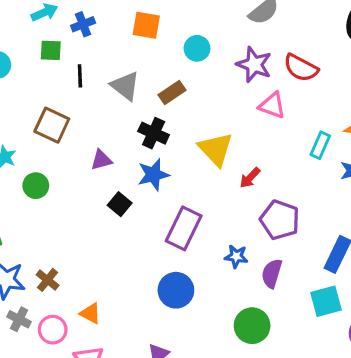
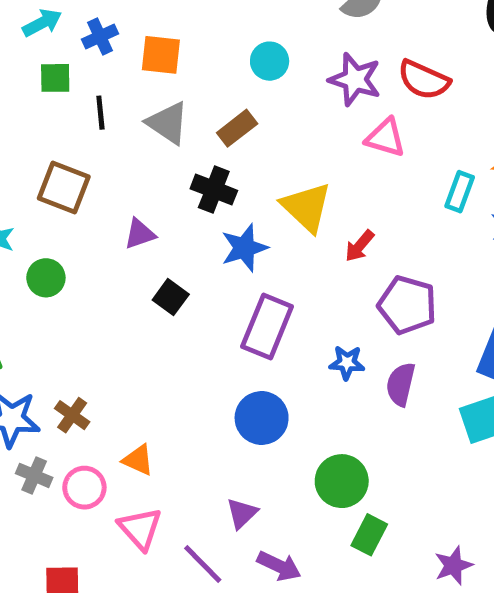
orange square: (146, 25) -> (161, 55), moved
blue star: (153, 175) -> (244, 248), moved
green circle: (252, 326) -> (342, 481), moved

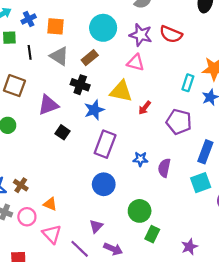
cyan circle: (270, 61) -> (103, 28), size x1.6
pink triangle: (385, 138) -> (136, 63), moved
yellow triangle: (306, 207) -> (121, 91), turned -30
purple triangle: (140, 234) -> (48, 105), size x1.5
purple pentagon: (407, 305) -> (179, 122), moved

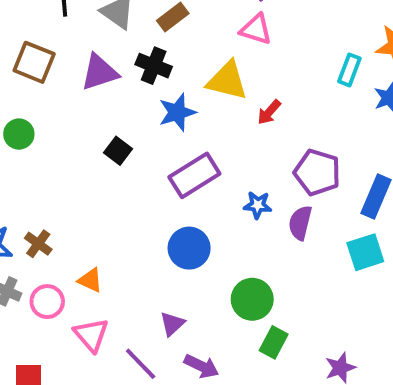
purple triangle: (48, 105) -> (99, 72), moved
purple pentagon: (179, 122) -> (317, 172), moved
purple rectangle: (105, 144) -> (194, 175), turned 35

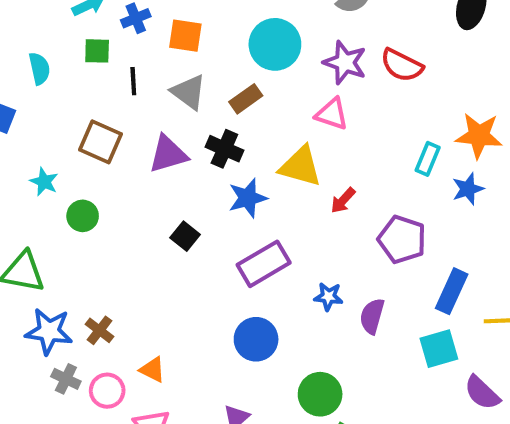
purple pentagon: (317, 172) -> (402, 239), moved

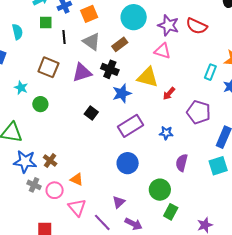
orange square: (185, 36) -> (89, 14), turned -30
blue star: (328, 296) -> (166, 133), moved
purple semicircle: (372, 316) -> (182, 163), moved

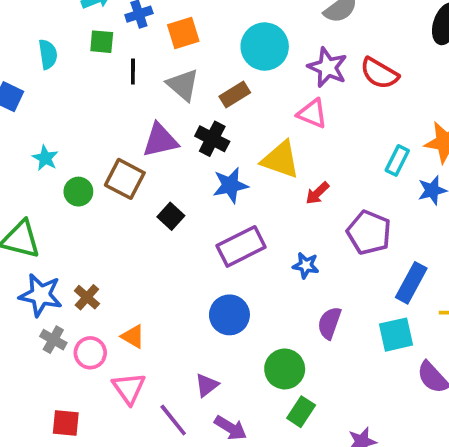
brown square: (48, 67) -> (125, 179), moved

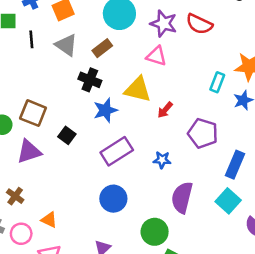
purple triangle: (160, 140) -> (29, 152), moved
purple semicircle: (329, 323) -> (182, 197), size x1.4
cyan square: (396, 335) -> (228, 201), turned -30

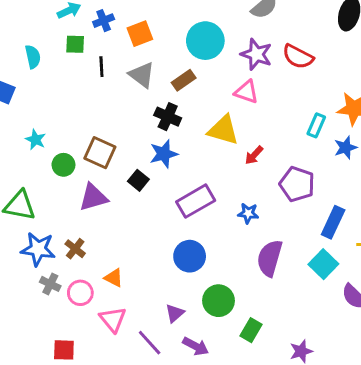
blue star: (105, 110) -> (164, 154), moved
green circle: (155, 232) -> (218, 301), moved

